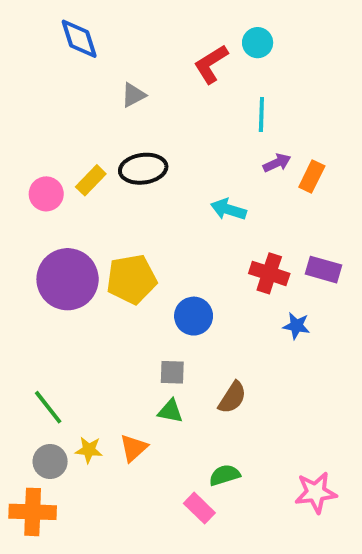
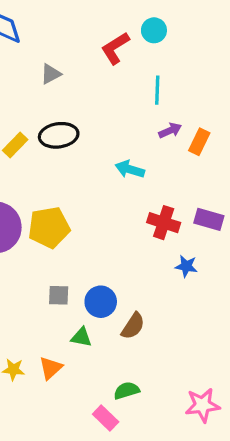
blue circle: (194, 316) -> (101, 302), moved
gray square: (172, 372) -> (59, 295), moved

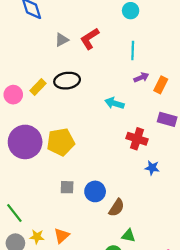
red L-shape: (115, 48) -> (90, 39), moved
purple rectangle: (209, 219) -> (167, 119), moved
green triangle: (81, 337) -> (128, 236), moved

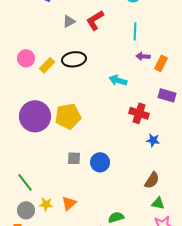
purple arrow: (141, 77) -> (143, 56), turned -152
pink circle: (13, 95) -> (26, 58), moved
brown semicircle: (117, 208) -> (152, 180), moved
green triangle: (128, 236) -> (158, 203), moved

